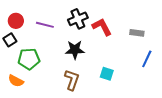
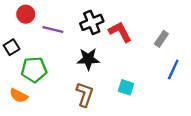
red circle: (16, 21) -> (26, 14), moved
gray rectangle: (137, 33) -> (161, 39), turned -64

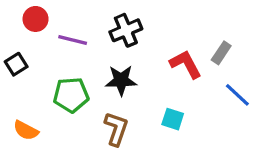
red L-shape: (120, 32) -> (186, 64), moved
green pentagon: (34, 70) -> (71, 95), moved
blue line: (173, 70) -> (237, 95), turned -72

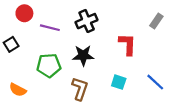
gray rectangle: (221, 53) -> (156, 21), moved
red L-shape: (186, 64) -> (128, 44), turned 30
blue line: (237, 95) -> (155, 82), moved

